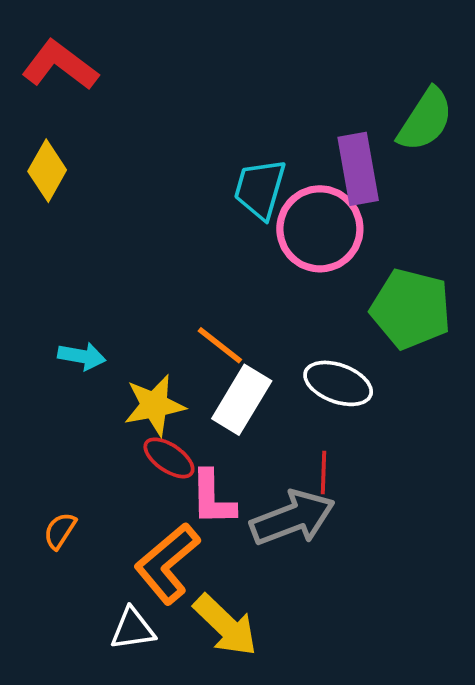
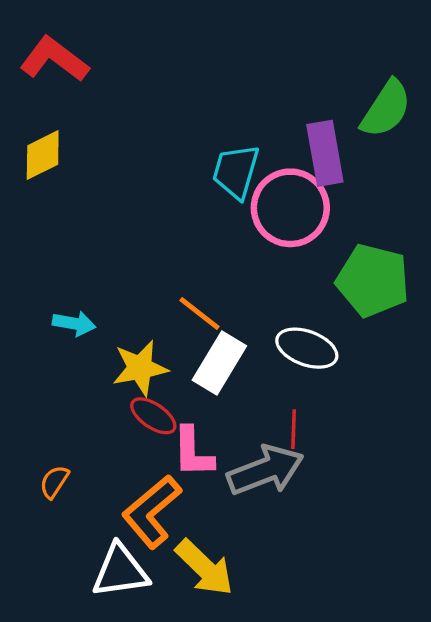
yellow diamond: (47, 171) -> (43, 155), turned 34
white triangle: (133, 629) -> (120, 571), size x1.4

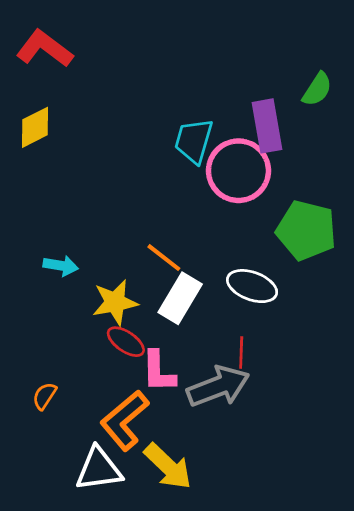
green semicircle: (386, 109) -> (317, 89), size x0.7

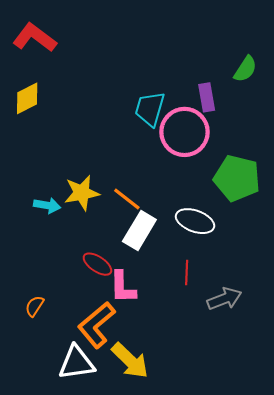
purple rectangle: (267, 126) -> (207, 97), size x0.7
yellow star: (115, 302) -> (82, 193), moved
gray arrow: (218, 386) -> (224, 299), moved, size x0.7

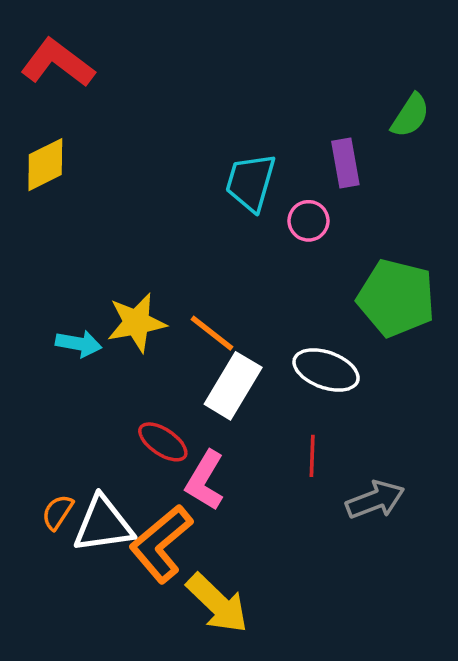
pink circle: (185, 132) -> (309, 221), size x0.5
pink L-shape: (123, 287) -> (205, 481), turned 32
white triangle: (77, 363) -> (103, 524), moved

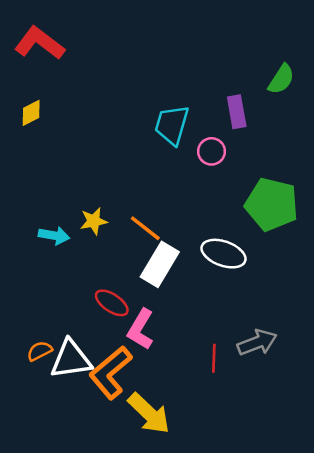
yellow diamond: (45, 165) -> (31, 113), size x0.7
yellow star: (137, 323) -> (94, 221), size x0.7
red line: (312, 456) -> (214, 358), moved
orange semicircle: (58, 512) -> (40, 351), turned 30

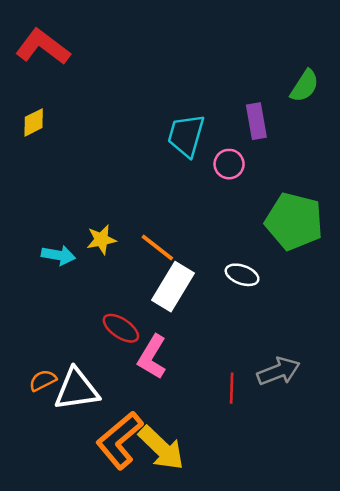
white ellipse: (223, 254) -> (242, 275), size x0.7
orange L-shape: (110, 373) -> (120, 440), moved

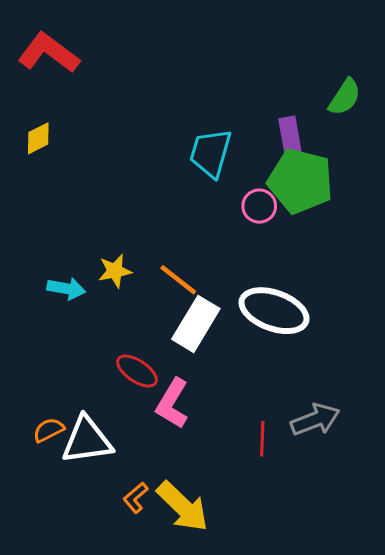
pink circle: (229, 164) -> (259, 206), moved
green pentagon: (294, 221) -> (300, 181), moved
white ellipse: (242, 275) -> (274, 311), size x1.8
orange L-shape: (120, 440) -> (136, 498), size x0.5

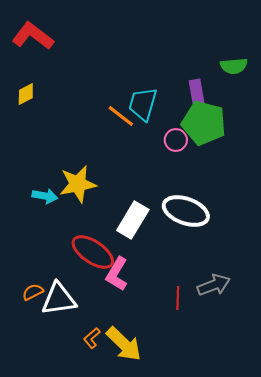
green semicircle: (345, 97) -> (234, 66), turned 52
yellow star: (115, 271) -> (78, 184), size x1.6
orange line: (178, 280) -> (121, 116), moved
red ellipse: (137, 371) -> (93, 252), size x1.5

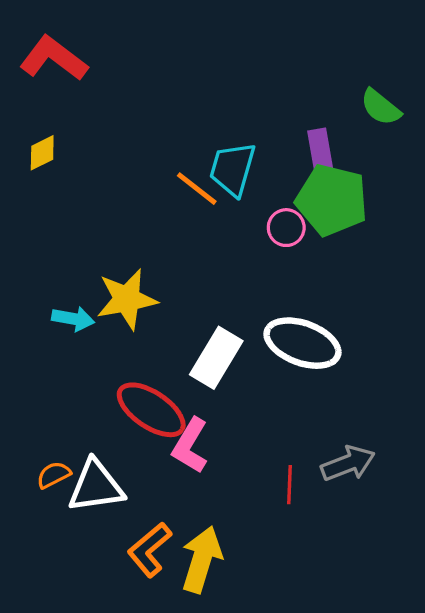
green semicircle: (234, 66) -> (381, 107), turned 44
orange L-shape: (92, 338) -> (150, 550), size x1.6
yellow arrow: (124, 344) -> (202, 559), turned -117

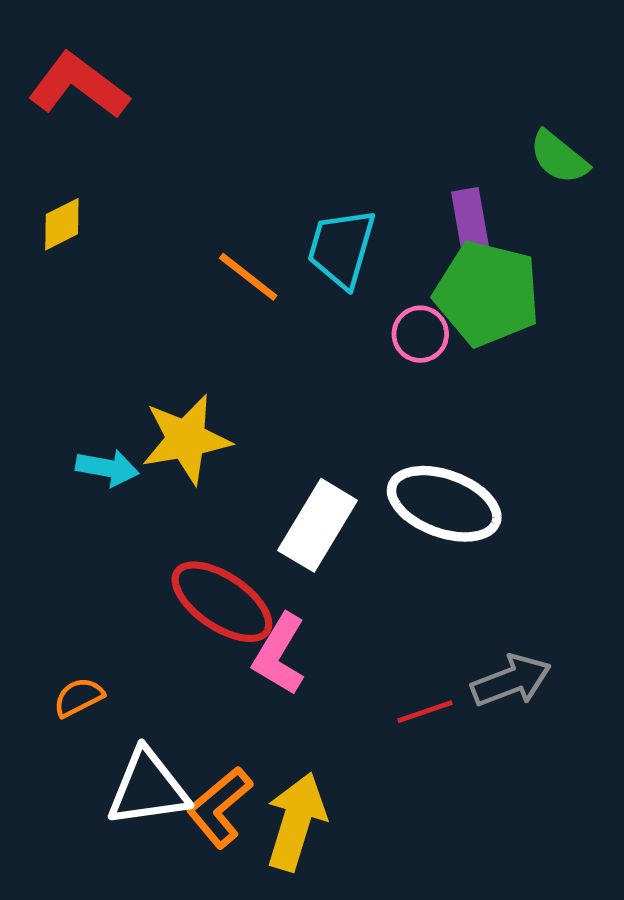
orange line: (197, 189) -> (248, 277), moved
red line: (289, 485) -> (425, 712), turned 69
white triangle: (96, 486) -> (148, 788), moved

